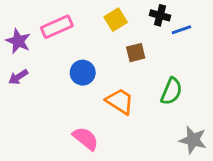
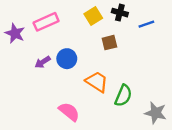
black cross: (160, 15) -> (120, 13), moved
purple arrow: (18, 77) -> (43, 62), moved
green semicircle: (171, 91) -> (123, 96), moved

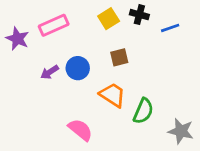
brown square: (109, 43) -> (119, 57), moved

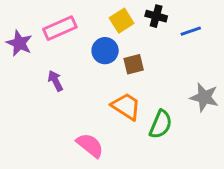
blue circle: (78, 68) -> (105, 51), moved
purple arrow: (50, 72) -> (55, 81), turned 96
gray star: (181, 131) -> (204, 97), moved

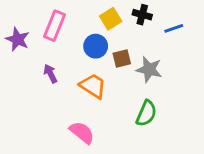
pink rectangle: (60, 28) -> (55, 26), turned -44
gray star: (204, 97) -> (149, 69), moved
orange trapezoid: (126, 106) -> (93, 86), moved

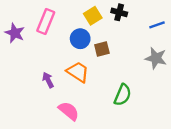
blue line: (174, 28) -> (157, 25), moved
gray star: (149, 69) -> (156, 58), moved
purple arrow: (50, 74) -> (48, 80), moved

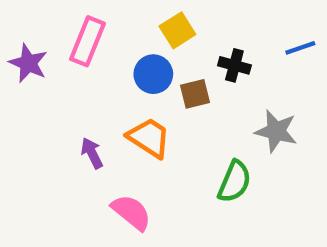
black cross: (119, 12) -> (234, 65), moved
gray star: (156, 58) -> (276, 131), moved

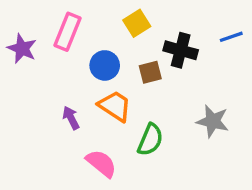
black cross: (234, 65) -> (181, 50), size x1.4
blue circle: (153, 74) -> (105, 65), moved
gray star: (276, 131) -> (213, 121), moved
green semicircle: (234, 182) -> (150, 140), moved

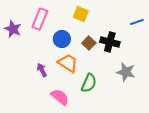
yellow square: (137, 23) -> (81, 14), turned -35
black cross: (181, 50) -> (110, 42), moved
brown square: (150, 72) -> (89, 43), turned -32

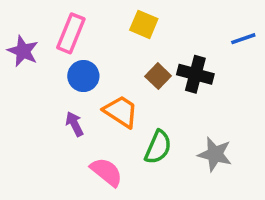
blue circle: (62, 39) -> (83, 76), moved
gray star: (126, 72) -> (215, 154), moved

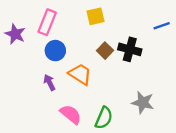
yellow square: (144, 24) -> (96, 16), turned -36
green semicircle: (158, 147) -> (104, 118), moved

